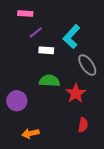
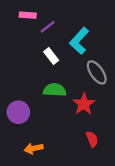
purple line: (36, 32) -> (48, 27), moved
white rectangle: (46, 50) -> (51, 56), turned 48
red semicircle: (83, 125) -> (92, 139), turned -32

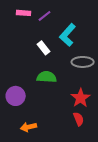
purple line: (48, 27) -> (45, 16), moved
gray ellipse: (97, 72) -> (83, 62), turned -55
red star: (84, 104) -> (81, 98), moved

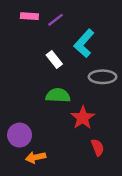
purple circle: (16, 96) -> (20, 135), moved
red star: (81, 98) -> (83, 118), moved

